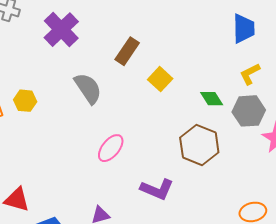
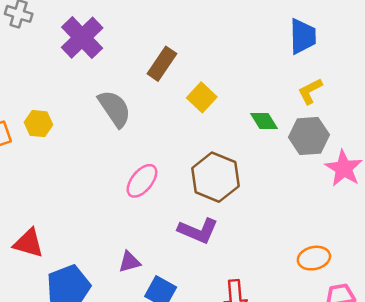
brown hexagon: (199, 145) -> (215, 177), moved

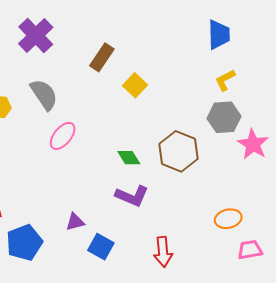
gray semicircle: (115, 109) -> (44, 95), moved
green diamond: (264, 121) -> (129, 158), moved
brown hexagon: (215, 177) -> (178, 151), moved
pink ellipse: (142, 181) -> (63, 136), moved

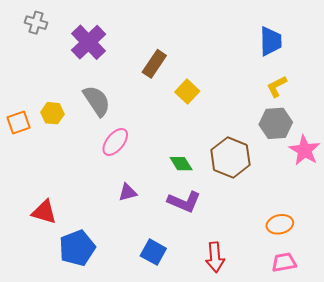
purple triangle: (75, 222) -> (128, 192), moved
pink trapezoid: (250, 250) -> (284, 262), moved

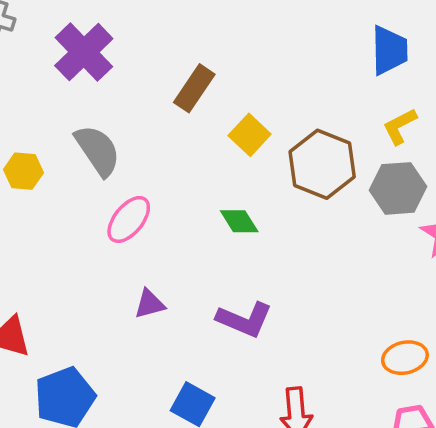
brown hexagon: (230, 157) -> (322, 164), moved
green diamond: (181, 164) -> (239, 221), moved

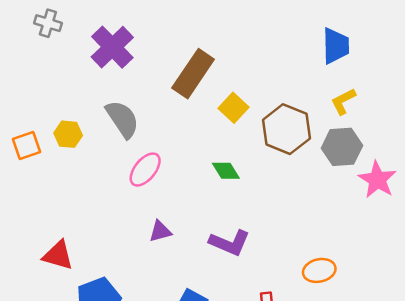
brown rectangle: (194, 88) -> (193, 74), size x1.4
orange ellipse: (405, 358) -> (319, 270), moved

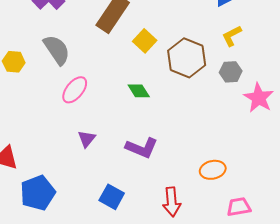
gray hexagon: (342, 147) -> (231, 72), size x0.7
purple triangle: (160, 231) -> (87, 139), turned -36

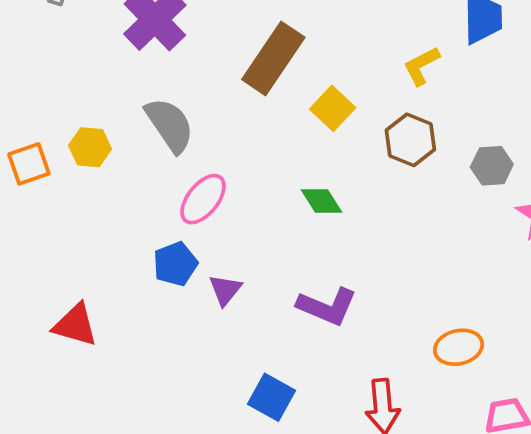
yellow L-shape: (232, 36) -> (421, 66), moved
brown hexagon: (187, 58) -> (410, 140), size x0.7
blue pentagon: (38, 193) -> (175, 264), moved, size x0.7

